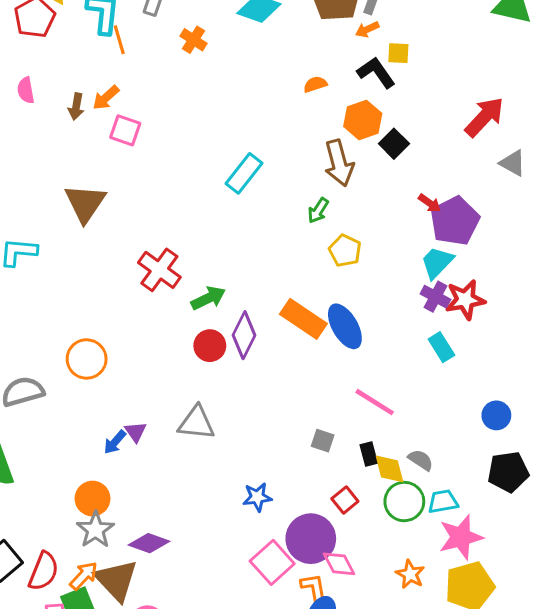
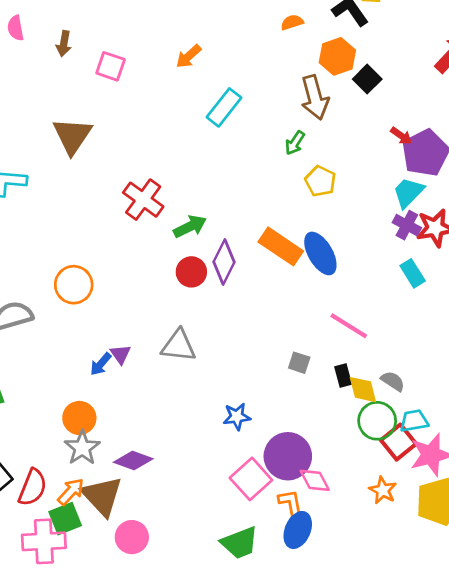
orange arrow: (106, 98) -> (189, 56), moved
red square: (345, 500) -> (398, 442), moved, size x1.4

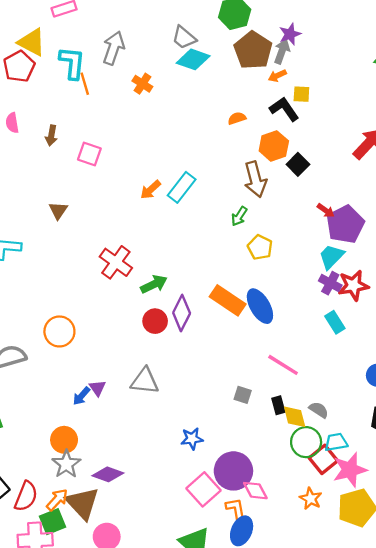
orange arrow: (189, 56) -> (150, 190), moved
brown triangle: (72, 136) -> (58, 210), size x0.6

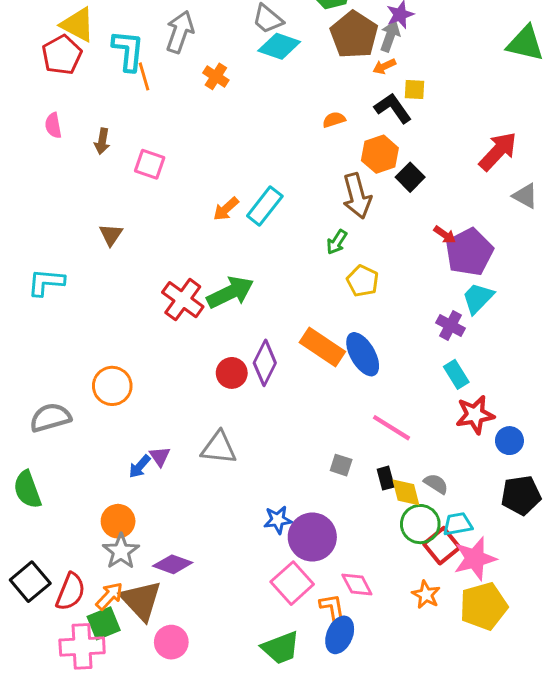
cyan trapezoid: (331, 257) -> (478, 298), moved
green arrow: (154, 284) -> (230, 292), moved, size x1.4
red star: (353, 285) -> (475, 415), moved
purple circle: (233, 471) -> (312, 537), moved

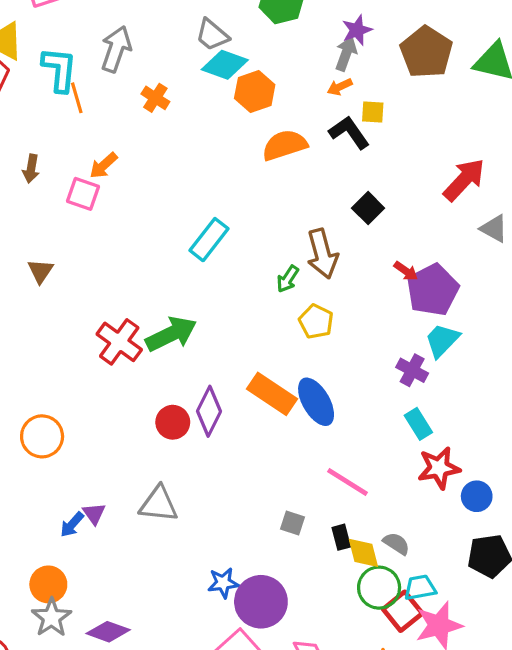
brown pentagon: (354, 35) -> (426, 52), moved
orange semicircle: (334, 120) -> (285, 145), size x1.8
orange hexagon: (380, 154) -> (255, 92), moved
brown arrow: (357, 196) -> (322, 254), moved
orange arrow: (226, 209) -> (103, 166), moved

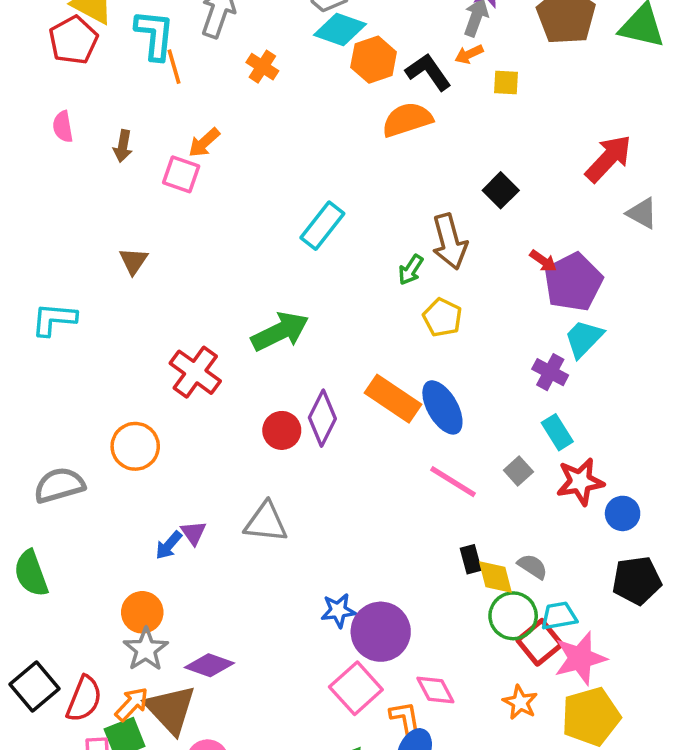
black L-shape: (349, 132) -> (428, 72), moved
red cross: (119, 342) -> (195, 372), moved
pink line: (348, 482) -> (453, 482), moved
gray square: (292, 523) -> (518, 471), moved, turned 30

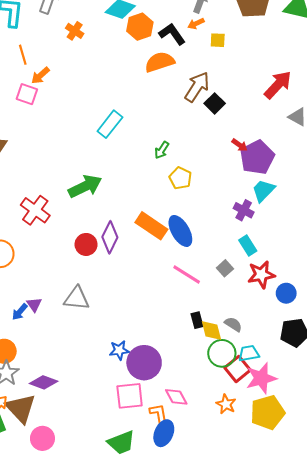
orange line: (174, 67) -> (23, 55), moved
brown arrow: (450, 241) -> (197, 87), moved, turned -132
pink square: (356, 688) -> (130, 396), turned 36

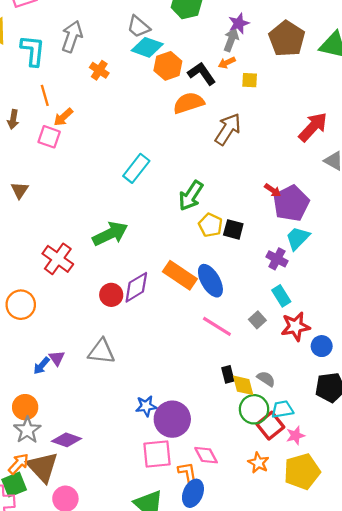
black square: (215, 103) -> (233, 229), moved, turned -30
green arrow: (162, 150) -> (191, 196), size x1.6
purple diamond: (110, 237) -> (136, 287), turned 32
pink star: (261, 378) -> (295, 435), size x0.6

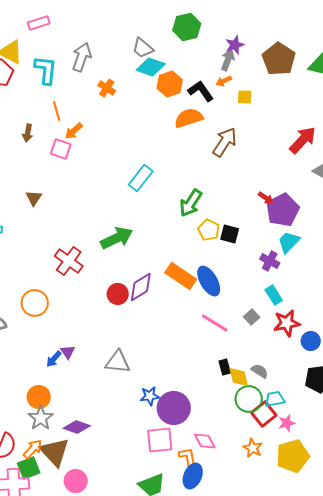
gray triangle: (101, 352) -> (118, 362), moved

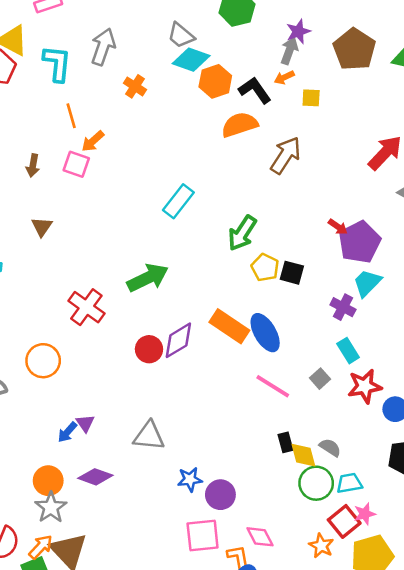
brown arrow: (28, 133) -> (33, 165), moved
purple circle: (174, 408) -> (220, 495), size x0.7
red square: (264, 414) -> (344, 521), moved
purple diamond: (77, 427) -> (95, 477), moved

